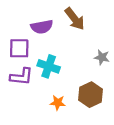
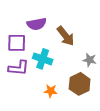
brown arrow: (75, 19) -> (66, 36), moved
gray star: (102, 57) -> (90, 60), moved

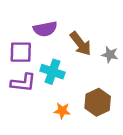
gray star: (90, 60) -> (110, 55), moved

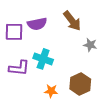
brown arrow: (81, 44) -> (72, 21), moved
purple square: (21, 52) -> (14, 32), moved

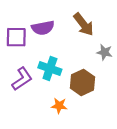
purple L-shape: (19, 68) -> (22, 79), turned -40
brown hexagon: (80, 84) -> (82, 82), moved

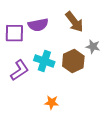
brown hexagon: (82, 82) -> (73, 61), moved
orange star: (59, 106) -> (52, 102), moved

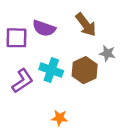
purple semicircle: (38, 25) -> (44, 28), turned 30

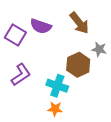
purple square: (17, 38) -> (15, 35), turned 30
cyan cross: (51, 70) -> (57, 86), moved

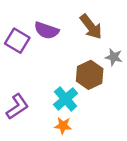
purple L-shape: (21, 75) -> (17, 107), moved
cyan cross: (57, 86) -> (66, 99), turned 30

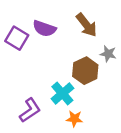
purple L-shape: (17, 107) -> (30, 110), moved
orange star: (63, 126) -> (74, 119), moved

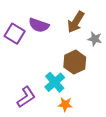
brown arrow: (86, 25) -> (76, 22), turned 70
gray star: (108, 54) -> (95, 39), moved

